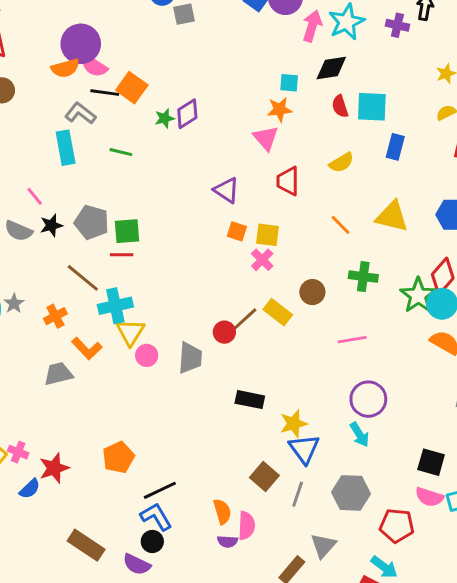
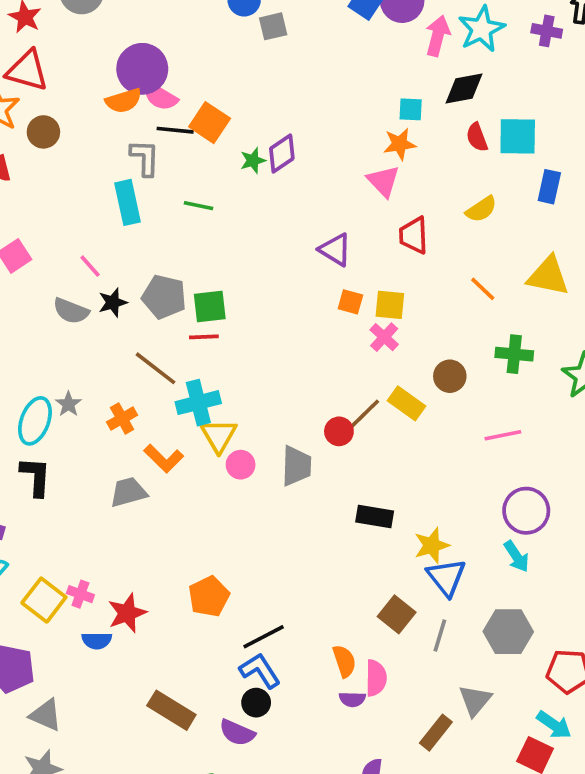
gray L-shape: (80, 113) -> (145, 158), turned 56
blue semicircle: (30, 489) -> (97, 641), turned 45

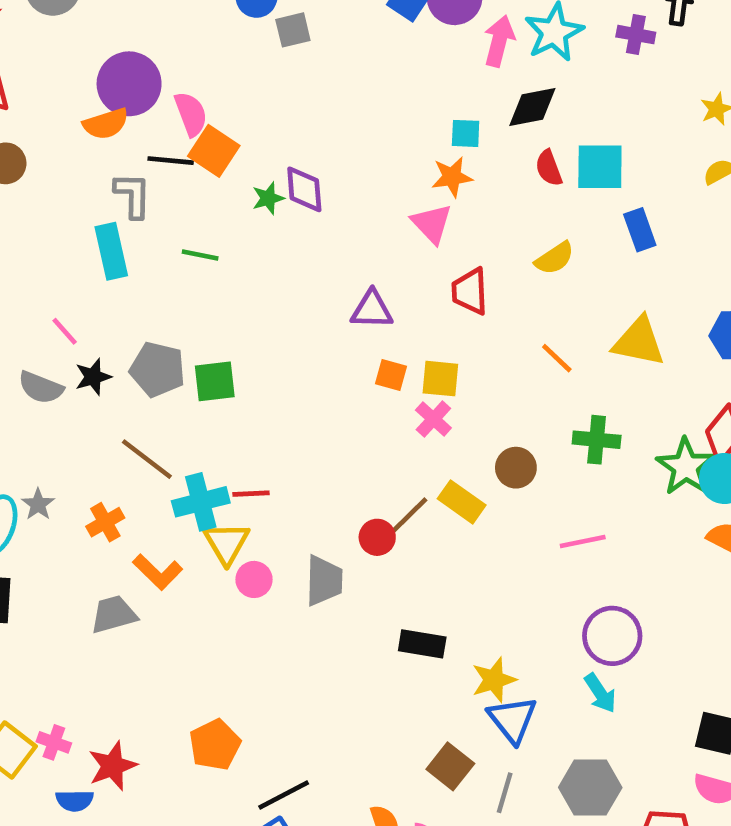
pink semicircle: (160, 97) -> (191, 114), moved, turned -141
purple diamond: (282, 154) -> (304, 189), turned -60
blue rectangle: (549, 187) -> (640, 230), turned -32
purple triangle: (335, 250) -> (372, 310), turned -30
red line: (204, 337) -> (251, 494), moved

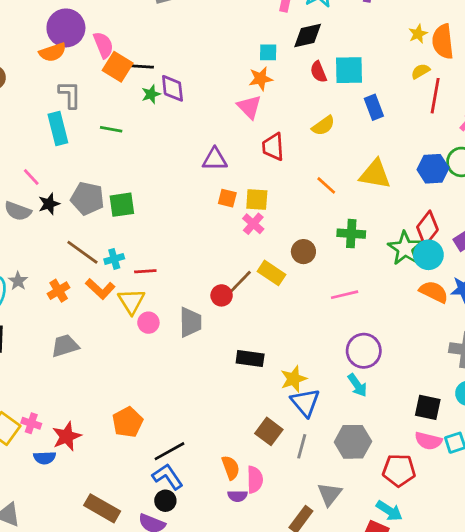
black line: (171, 161) -> (140, 66), moved
cyan cross: (201, 502) -> (114, 259), moved, size x0.6
orange L-shape: (158, 572) -> (100, 289), moved

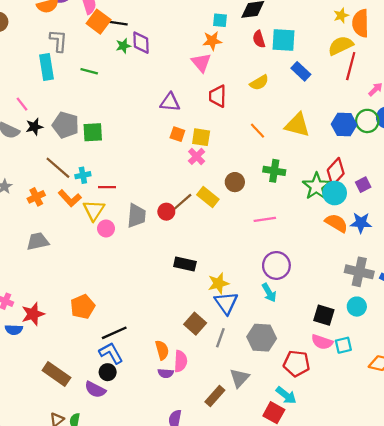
yellow semicircle: (420, 71) -> (341, 46), size x1.6
blue rectangle: (374, 107) -> (301, 71), turned -30
gray trapezoid: (190, 322) -> (136, 216), moved

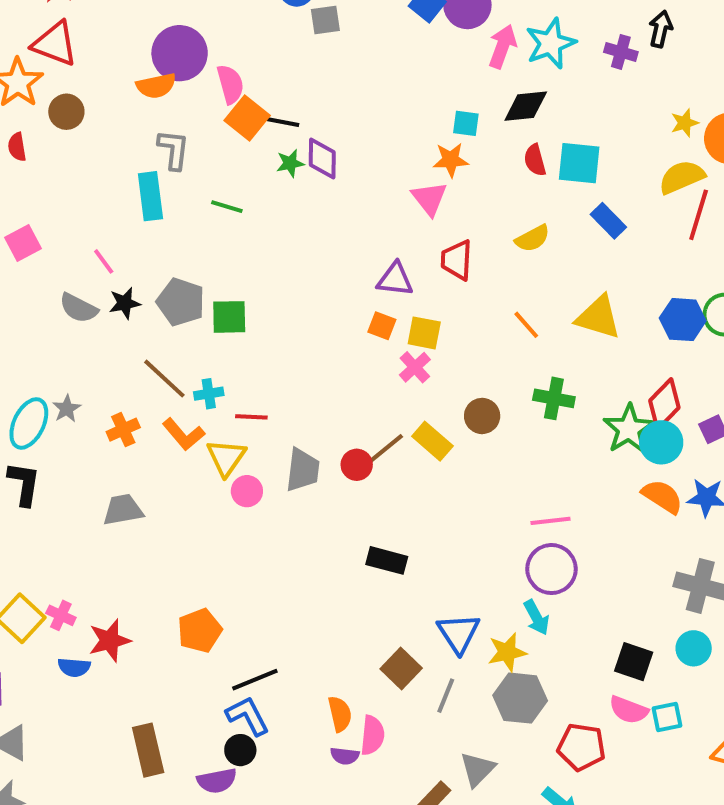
purple triangle: (170, 102) -> (395, 279), moved
pink line: (265, 219) -> (550, 521), moved
yellow star: (218, 283) -> (507, 652), moved
brown rectangle: (56, 374) -> (148, 750), turned 40
purple semicircle: (95, 390) -> (217, 781), turned -40

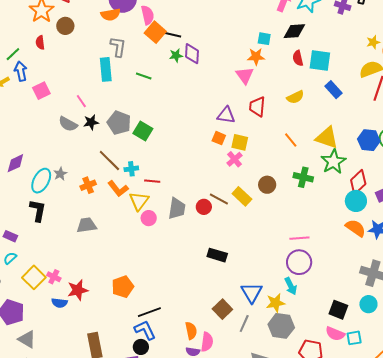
green square: (229, 317) -> (143, 131), turned 30
green star: (629, 429) -> (333, 162), moved
brown line: (386, 448) -> (219, 199), turned 66

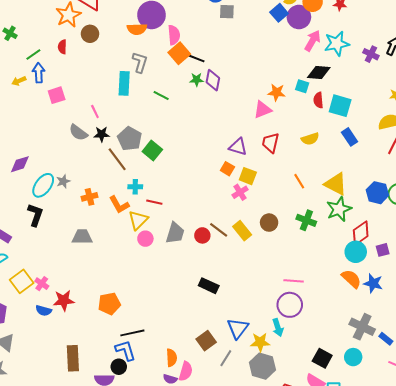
cyan square: (264, 39) -> (302, 86), moved
pink triangle: (245, 75) -> (263, 110), turned 36
brown line: (109, 161) -> (117, 159), moved

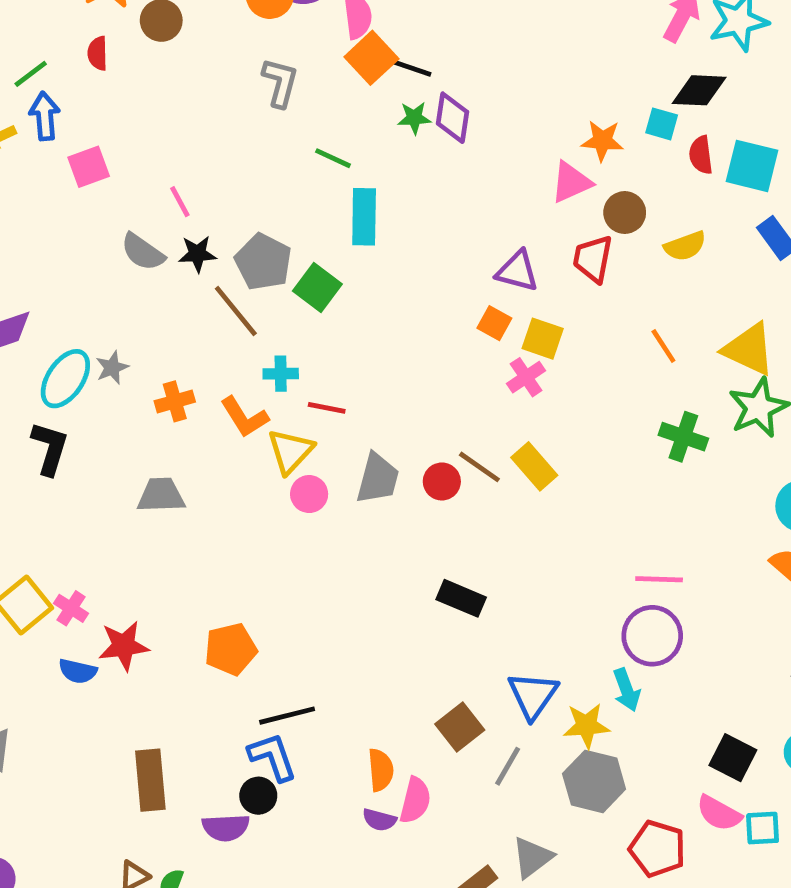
cyan rectangle: (124, 83) -> (364, 217), moved
brown circle: (269, 223) -> (625, 213), moved

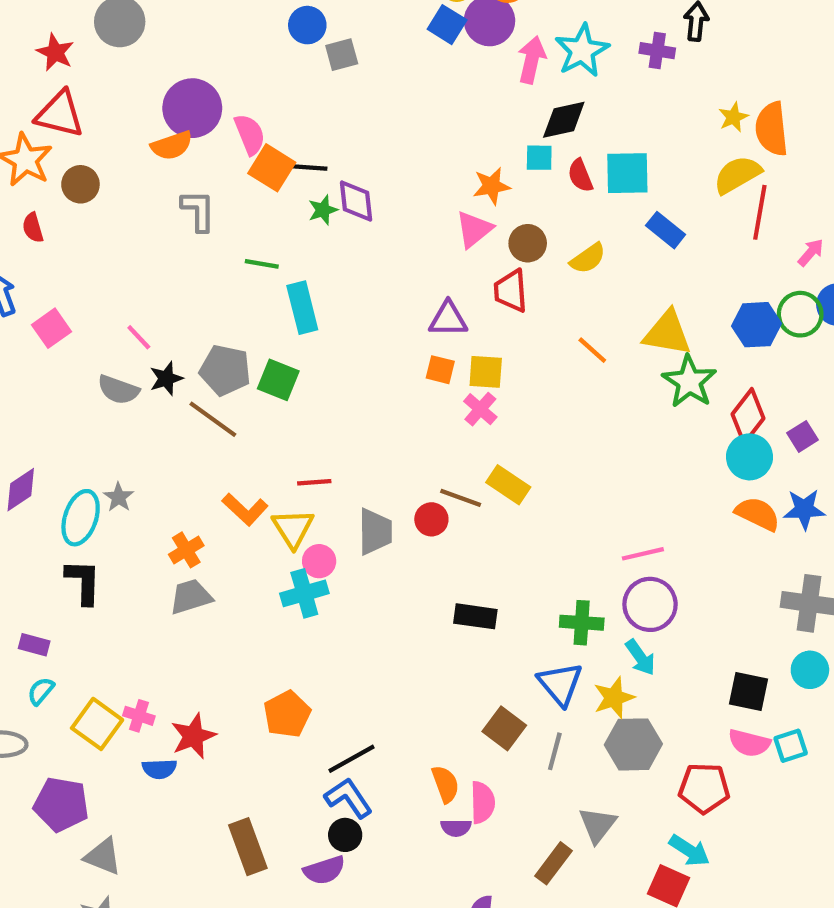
cyan cross: (281, 374) -> (304, 593), moved, size x1.5
orange cross: (175, 401) -> (186, 550), moved
green cross: (683, 437) -> (582, 623), moved

